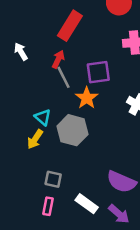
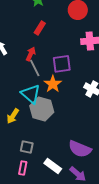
red rectangle: (70, 26) -> (40, 28), size x0.6
cyan triangle: (43, 117) -> (31, 94), moved, size x1.5

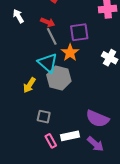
red arrow: (31, 54) -> (48, 22), turned 88
white rectangle: (53, 166) -> (70, 136), turned -48
pink rectangle: (23, 168) -> (51, 141), moved, turned -40

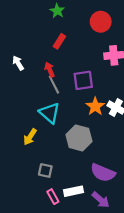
red arrow: (48, 22) -> (50, 70), turned -136
orange star: (70, 53) -> (95, 106), moved
gray hexagon: (59, 78) -> (79, 138), moved

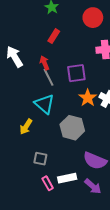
white arrow: (18, 63) -> (15, 57), size x1.5

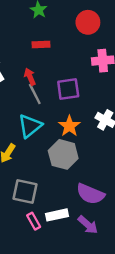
red rectangle: (54, 36) -> (41, 45), turned 56
orange star: (88, 98) -> (69, 126), moved
cyan triangle: (44, 104) -> (30, 126), turned 40
gray square: (40, 159) -> (25, 191), size x1.5

